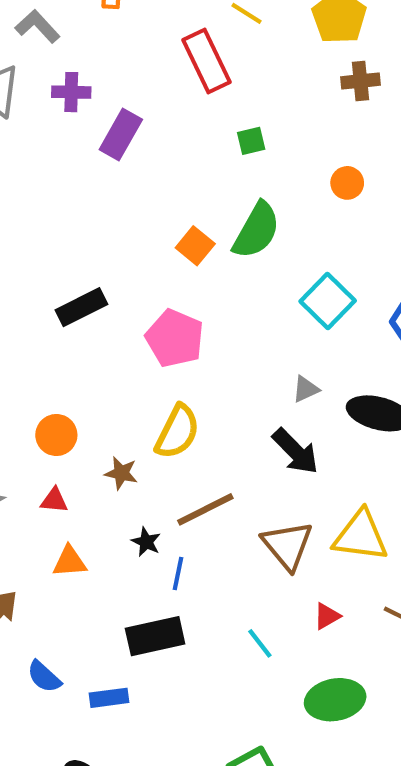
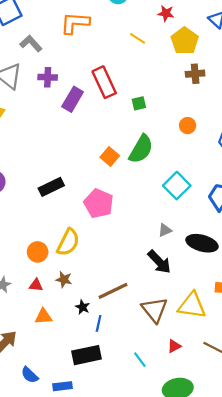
red rectangle: (206, 61) -> (104, 82), moved
yellow semicircle: (177, 432) -> (68, 242), moved
brown star: (121, 473) -> (64, 279), moved

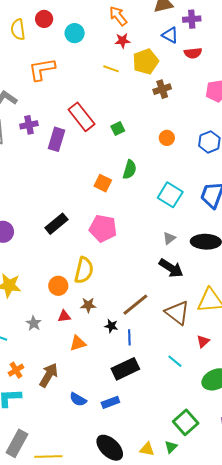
yellow line: (138, 38) -> (111, 69), moved
yellow pentagon: (185, 41) -> (146, 62), turned 30
green semicircle: (141, 149) -> (130, 170), size x0.7

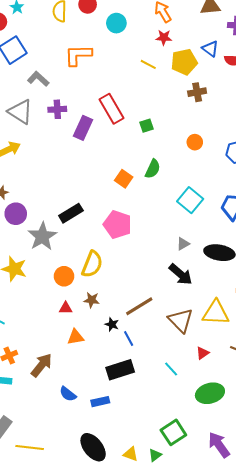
blue triangle: (170, 35) -> (210, 49), moved
gray star: (34, 323) -> (42, 236), moved, size x1.8
blue line: (129, 337) -> (129, 338), turned -35

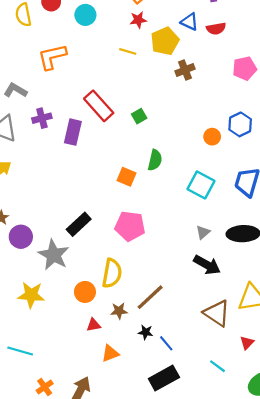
orange circle: (195, 142) -> (212, 137), moved
brown line: (139, 306) -> (150, 297), moved

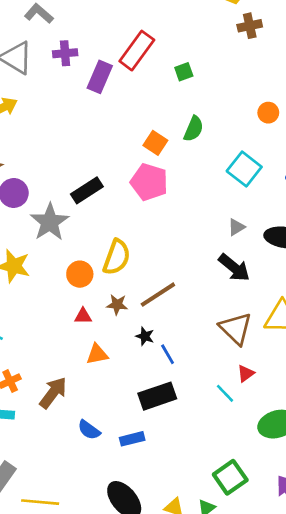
red rectangle: (99, 106) -> (137, 51), turned 68
pink pentagon: (130, 226) -> (149, 182), moved
red triangle: (247, 343) -> (246, 373), moved

